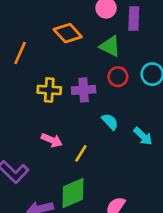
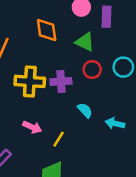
orange diamond: (68, 33) -> (47, 30), turned 35
yellow cross: (49, 90) -> (30, 81), size x1.4
cyan arrow: (143, 136) -> (115, 123), turned 150

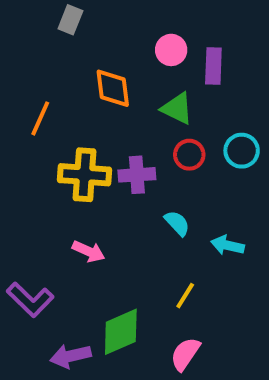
yellow line: (59, 139) -> (185, 296), moved

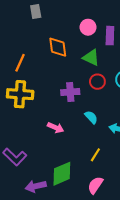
gray rectangle: (70, 20) -> (36, 12), turned -32
yellow cross: (85, 175) -> (20, 94), moved
pink arrow: (89, 251) -> (56, 128), moved

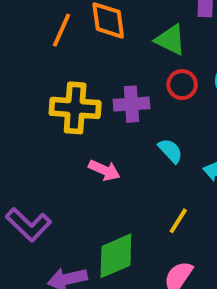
orange line: (20, 63) -> (61, 30), moved
yellow cross: (20, 94) -> (75, 108), moved

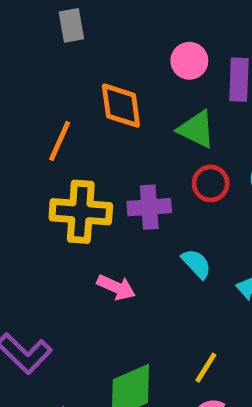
orange line: (61, 30) -> (60, 141), moved
yellow line: (178, 221) -> (206, 368), moved

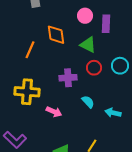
yellow cross: (81, 212) -> (27, 92), moved

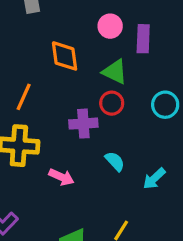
orange line: (30, 50) -> (24, 97), moved
red circle: (94, 68) -> (112, 103), moved
cyan arrow: (113, 113) -> (154, 179), turned -56

